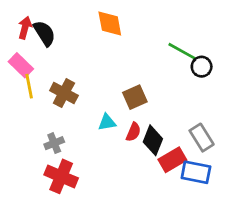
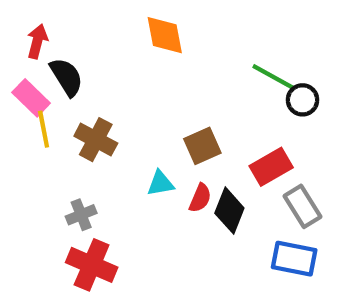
black semicircle: (44, 33) -> (67, 77), moved
red rectangle: (172, 160) -> (271, 167), moved

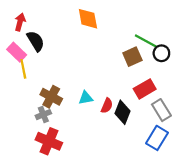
brown cross: (96, 140) -> (51, 97), moved
brown square: (202, 146) -> (132, 57), moved
blue rectangle: (294, 259) -> (157, 138), turned -70

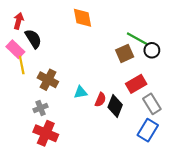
brown cross: (51, 97) -> (48, 80), moved

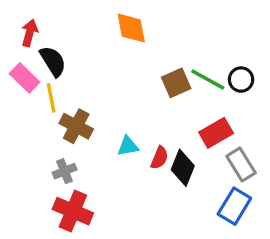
green line: (137, 39) -> (208, 80), moved
brown square: (125, 53) -> (176, 83), moved
yellow line: (22, 65) -> (51, 98), moved

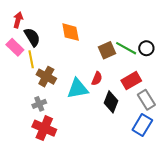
orange diamond: (131, 28) -> (71, 32), moved
cyan triangle: (128, 146) -> (78, 89), size x1.6
red semicircle: (159, 158) -> (97, 79), moved

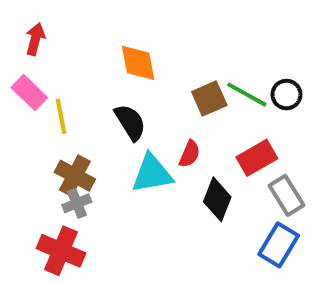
black semicircle: (32, 37) -> (130, 122), moved
brown cross: (46, 77) -> (75, 176), moved
red cross: (44, 128) -> (61, 251), moved

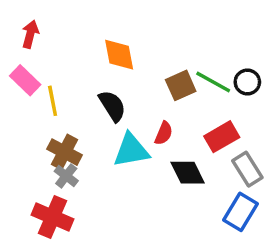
black diamond: (217, 199) -> (188, 173), turned -48
gray cross: (77, 203) -> (66, 176), turned -30

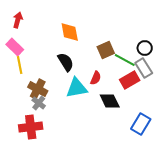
green line: (213, 82) -> (125, 60), moved
yellow line: (53, 101) -> (20, 65), moved
gray rectangle: (247, 169) -> (144, 68), moved
red cross: (53, 217) -> (31, 127), turned -30

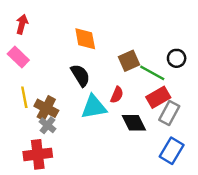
yellow line: (20, 65) -> (24, 97), moved
gray rectangle: (144, 68) -> (169, 113), moved, turned 60

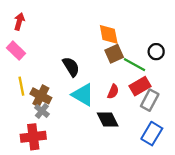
orange diamond: (85, 39) -> (109, 34), moved
red semicircle: (117, 95) -> (113, 92), moved
cyan triangle: (94, 107) -> (83, 95), turned 40
black diamond: (134, 123) -> (108, 120), moved

